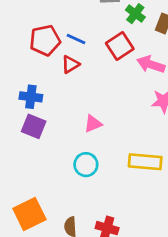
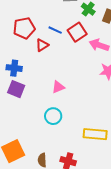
blue line: (76, 39) -> (55, 30), moved
yellow rectangle: (145, 162) -> (95, 134), moved

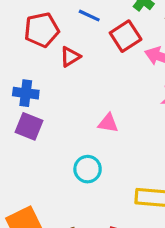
blue line: (55, 30) -> (89, 16), moved
pink triangle: (58, 87) -> (108, 123), moved, turned 32

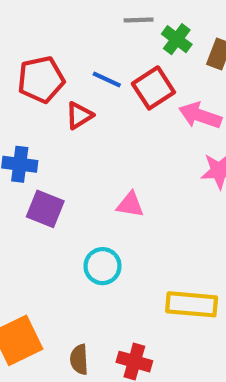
blue line: (89, 16) -> (107, 79), moved
purple square: (29, 126) -> (45, 209), moved

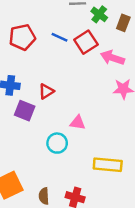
red triangle: (79, 116) -> (46, 91), moved
pink triangle: (130, 205) -> (78, 123), moved

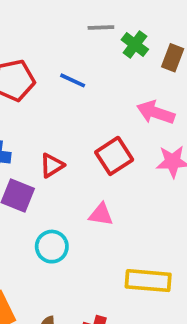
red square: (86, 42) -> (114, 156), moved
cyan circle: (57, 143) -> (52, 247), moved

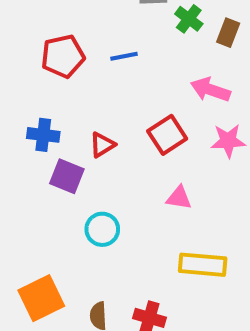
blue line: (73, 80) -> (124, 56), turned -36
pink triangle: (101, 214) -> (179, 198), moved

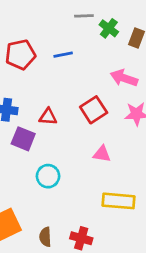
red triangle: (102, 145) -> (48, 117), turned 36

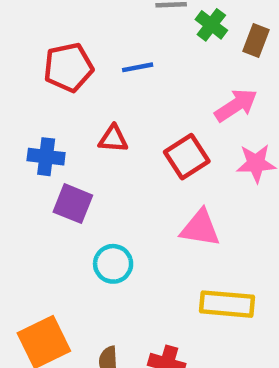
pink arrow: (124, 78) -> (236, 105), turned 128
red triangle: (48, 117) -> (113, 139), moved
pink triangle: (102, 154) -> (200, 228), size x1.4

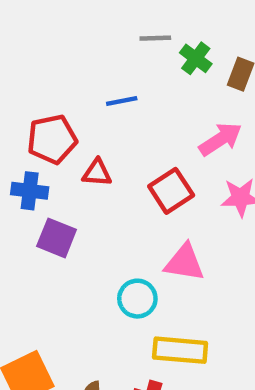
red pentagon: (68, 67) -> (52, 139), moved
cyan circle: (113, 264) -> (137, 299), moved
yellow rectangle: (227, 304) -> (180, 350), moved

